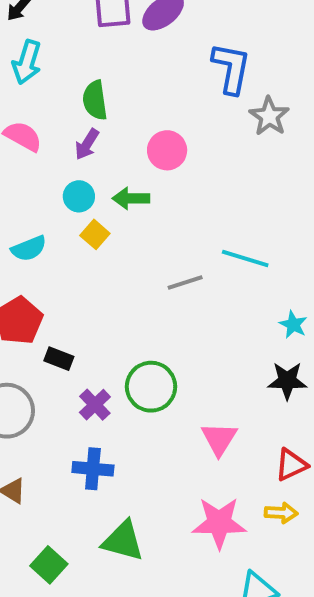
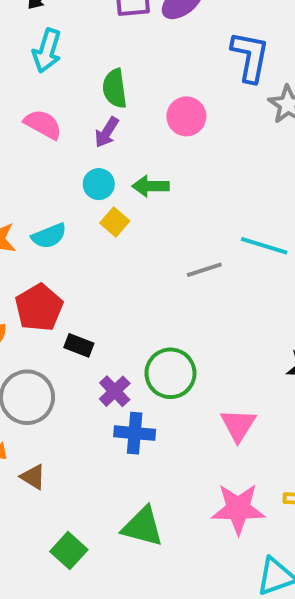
pink circle: (167, 150) -> (186, 116), moved
blue cross: (93, 469) -> (135, 433), moved

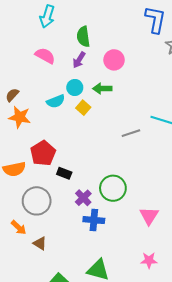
pink circle: (186, 116) -> (114, 60), moved
cyan semicircle: (49, 236) -> (56, 101), moved
pink star: (238, 509) -> (149, 260), size x0.6

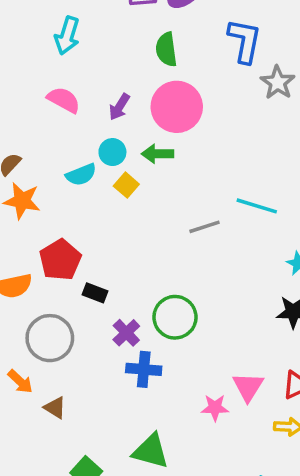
green semicircle: (83, 37) -> (166, 49), moved
pink circle: (114, 60) -> (177, 107), size x1.5
pink triangle: (149, 216) -> (248, 387), moved
pink star: (149, 260) -> (215, 408), moved

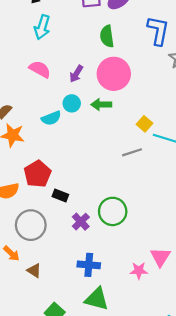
yellow square: (126, 185) -> (144, 124), moved
blue cross: (144, 369) -> (89, 265), moved

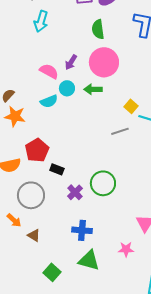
pink semicircle: (40, 69) -> (49, 71), moved
pink star: (139, 271) -> (126, 249), moved

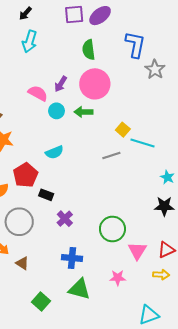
cyan semicircle: (49, 101) -> (54, 152), moved
green circle: (103, 183) -> (112, 229), moved

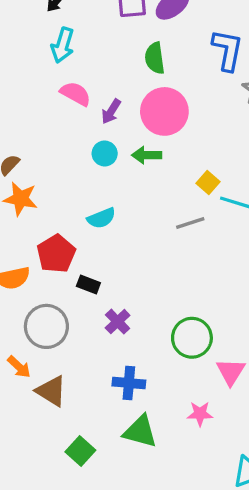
pink semicircle: (38, 93) -> (76, 94), moved
brown triangle: (22, 263) -> (51, 391), size x1.5

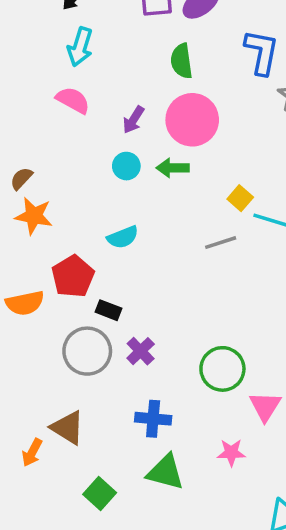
pink semicircle: (76, 94) -> (73, 100), moved
gray circle: (46, 326) -> (87, 351), moved
orange arrow: (19, 367) -> (32, 453), moved, turned 75

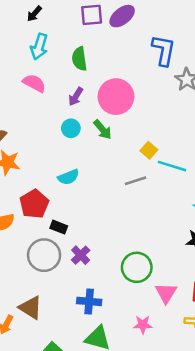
green semicircle: (182, 61) -> (79, 59), moved
green arrow: (173, 168) -> (103, 130), turned -130

